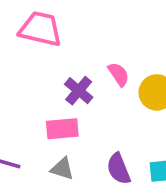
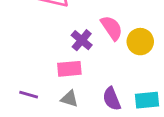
pink semicircle: (119, 74) -> (112, 28), size x1.4

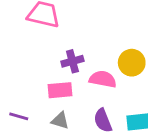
pink semicircle: (112, 28) -> (103, 79), moved, turned -45
purple cross: (82, 40) -> (72, 61), turned 35

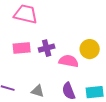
pink rectangle: (60, 90) -> (22, 48), moved

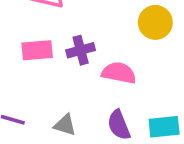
yellow circle: (90, 49) -> (155, 22), moved

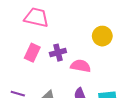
pink rectangle: (37, 50) -> (32, 53), turned -60

